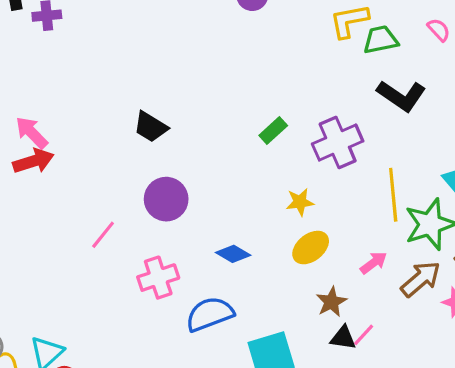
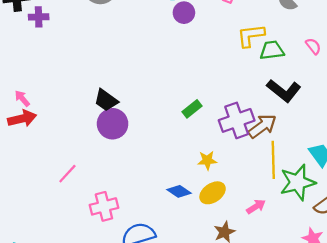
pink arrow: (32, 133) -> (22, 98), size x0.7
purple circle: (166, 199) -> (113, 124), moved
blue diamond: (233, 254) -> (179, 191), moved
brown arrow: (421, 279) -> (262, 126), moved

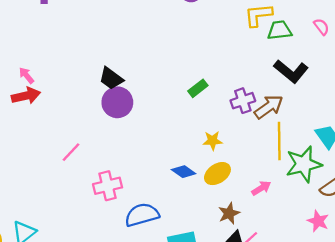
purple cross: (237, 120) -> (243, 101), size x0.7

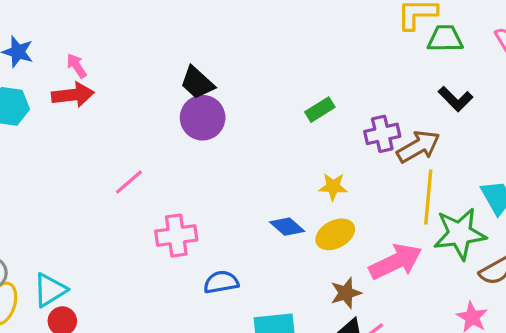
black L-shape: (291, 71) -> (455, 99), size x0.7
pink arrow: (261, 188) -> (396, 262), size x1.8
blue semicircle: (142, 215) -> (221, 282), size x0.7

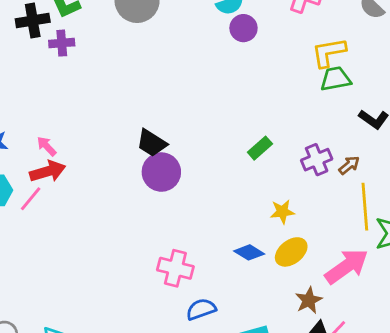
green trapezoid: (445, 39) -> (336, 79), moved
brown arrow: (418, 147) -> (349, 165), size x0.6
pink line: (129, 182) -> (31, 199), moved
pink cross: (176, 236) -> (175, 268), moved, turned 32

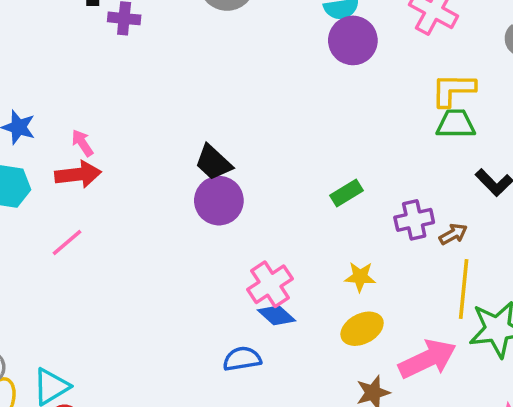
purple circle: (243, 28) -> (353, 40), size x1.4
pink line: (31, 199) -> (67, 242), moved
blue diamond: (249, 252) -> (276, 315), moved
pink cross: (175, 268) -> (270, 284), moved, turned 32
blue semicircle: (201, 309) -> (242, 359), moved

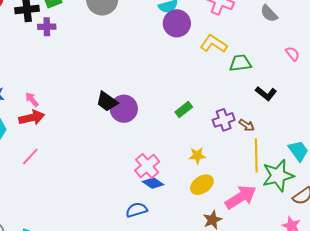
yellow L-shape: (453, 90) -> (214, 44), moved, turned 40
purple circle: (219, 201) -> (124, 109), moved
brown arrow: (453, 234) -> (247, 125), turned 70

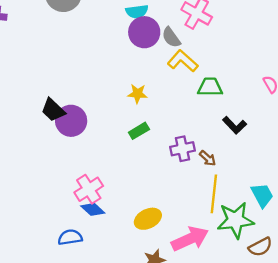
gray semicircle: (269, 13) -> (171, 37), moved
yellow star: (197, 156) -> (137, 94), moved

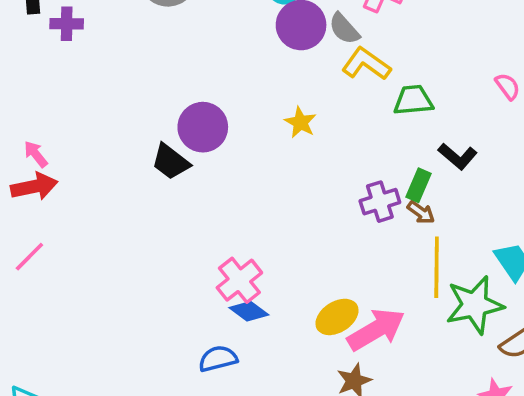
yellow star: (137, 94) -> (300, 122), turned 30
purple circle: (71, 121) -> (203, 127), moved
green rectangle: (139, 131) -> (418, 185), moved, turned -30
pink arrow: (190, 239) -> (376, 329), moved

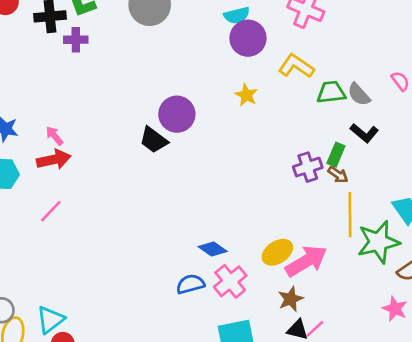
gray semicircle: (344, 29) -> (359, 94), moved
yellow star: (300, 122) -> (246, 95), moved
pink cross: (239, 280) -> (230, 281), moved

